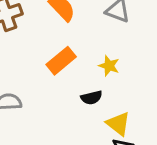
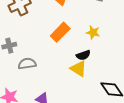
yellow triangle: (118, 124) -> (78, 69), moved

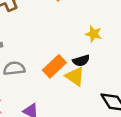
orange rectangle: (60, 32) -> (54, 66), moved

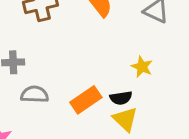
yellow triangle: (75, 76) -> (125, 119), moved

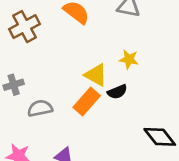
yellow triangle: (125, 119) -> (96, 75), moved

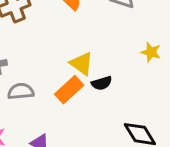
yellow star: (129, 59) -> (151, 52), moved

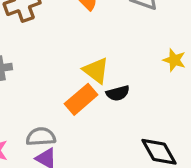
gray semicircle: (21, 91) -> (41, 137), moved

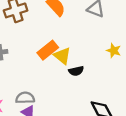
orange rectangle: (81, 99) -> (48, 50), moved

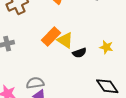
yellow star: (114, 51) -> (106, 47), moved

